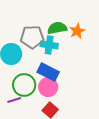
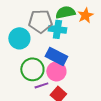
purple line: (14, 100) -> (41, 85), moved

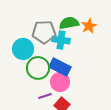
green circle: (32, 69) -> (38, 68), moved

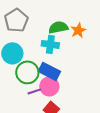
gray pentagon: (44, 32) -> (16, 20), moved, turned -30
purple line: (45, 96) -> (34, 91), moved

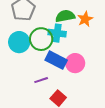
green circle: (27, 72) -> (41, 39), moved
pink circle: (49, 86) -> (75, 63), moved

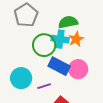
orange star: (85, 19) -> (76, 39), moved
cyan circle: (19, 42) -> (21, 78), moved

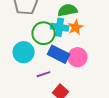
cyan circle: (21, 78) -> (24, 52), moved

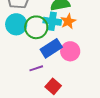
cyan circle: (24, 52) -> (16, 24), moved
blue rectangle: (59, 54) -> (51, 48), turned -60

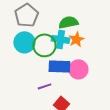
blue rectangle: (51, 48) -> (59, 66), turned 35

